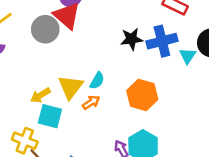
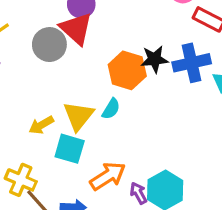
orange hexagon: (142, 95) -> (127, 70), moved
orange arrow: (91, 102) -> (108, 176), moved, size x1.6
cyan square: (50, 116) -> (70, 149), moved

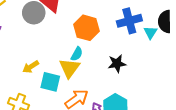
black star: (155, 59) -> (117, 64), moved
yellow triangle: (78, 116) -> (69, 68), moved

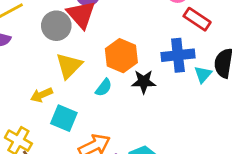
black star: (117, 64) -> (144, 82), moved
yellow triangle: (69, 68) -> (69, 66), moved

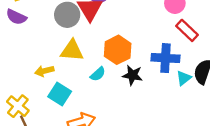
yellow triangle: (69, 66) -> (72, 50), turned 40

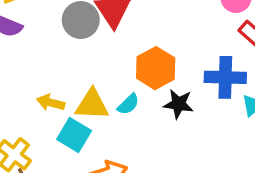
yellow triangle: (72, 50) -> (92, 105), moved
yellow arrow: (44, 71) -> (51, 102), turned 30

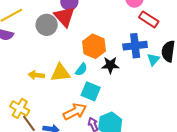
cyan square: (74, 135) -> (91, 91), moved

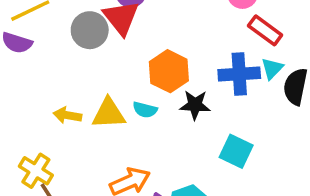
cyan triangle: (153, 59) -> (272, 68), moved
cyan semicircle: (81, 69) -> (145, 110), turned 64
cyan square: (91, 91) -> (236, 151), moved

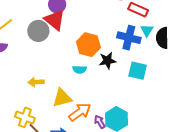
blue cross: (239, 74) -> (129, 38), turned 30
yellow triangle: (109, 113) -> (62, 98), moved
cyan square: (236, 151) -> (138, 71), moved

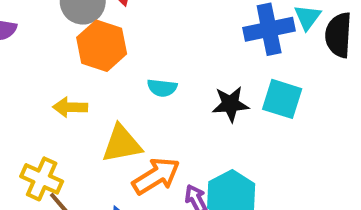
blue cross: (129, 38) -> (269, 29), turned -30
orange hexagon: (88, 45) -> (102, 46), moved
black star: (107, 61) -> (230, 104), moved

